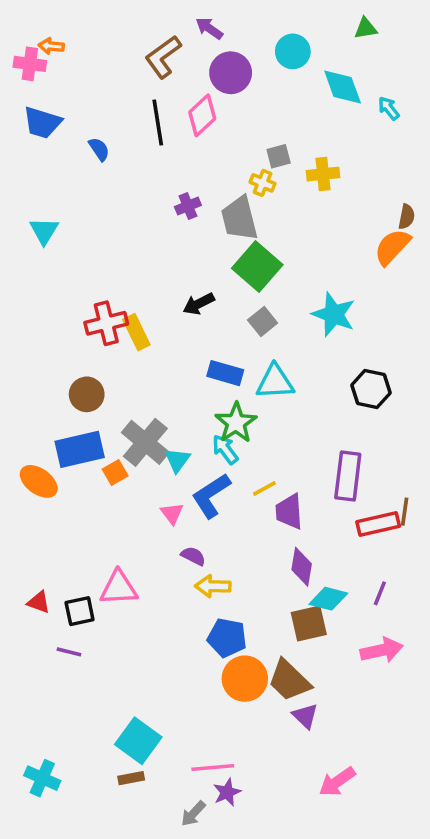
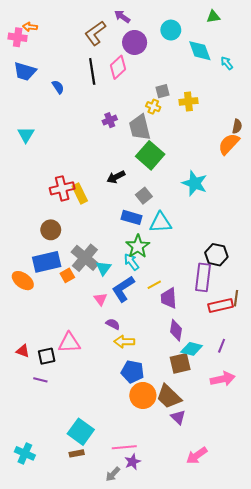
gray square: (263, 321) -> (144, 196), moved
black hexagon: (371, 389) -> (216, 255), moved

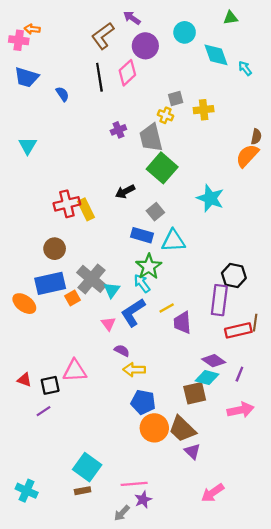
purple diamond: (176, 330) -> (214, 361), moved, turned -65
purple line: (40, 380) -> (43, 411), turned -48

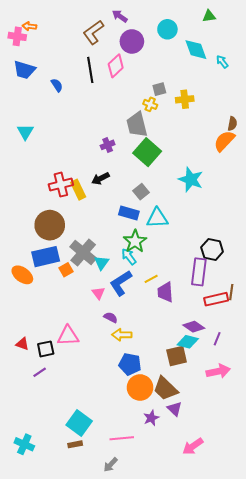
purple cross: (118, 130) -> (108, 145), moved
black arrow: (125, 191) -> (100, 178), moved
brown circle: (55, 249) -> (50, 225), size x1.5
purple star: (143, 500) -> (151, 418), moved

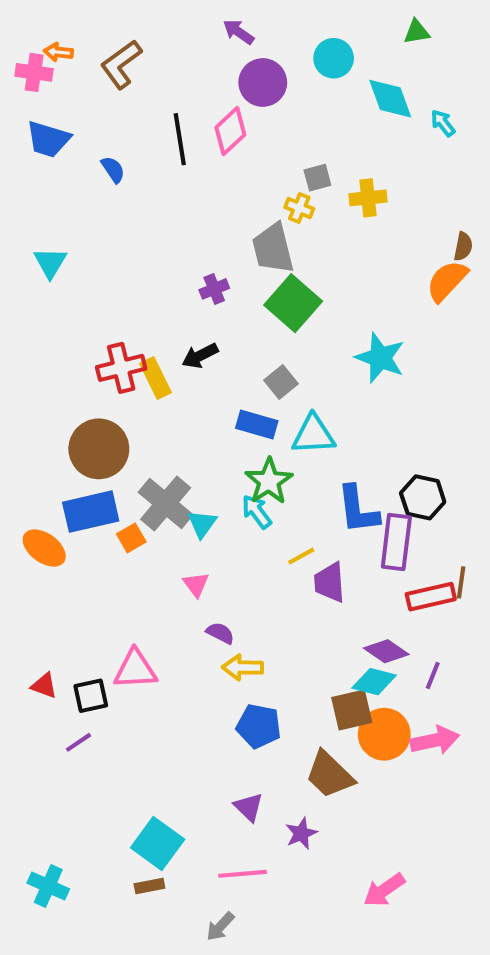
brown L-shape: (93, 32) -> (121, 64), moved
blue L-shape: (121, 283) -> (358, 510), moved, turned -64
orange circle: (140, 387) -> (384, 734), moved
purple triangle: (175, 409) -> (249, 807), moved

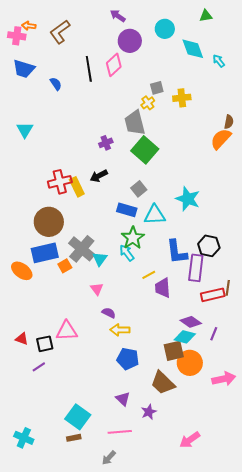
yellow cross: (299, 208) -> (148, 103), turned 32
cyan star: (380, 358) -> (188, 199), moved
pink arrow: (435, 740) -> (224, 379), moved

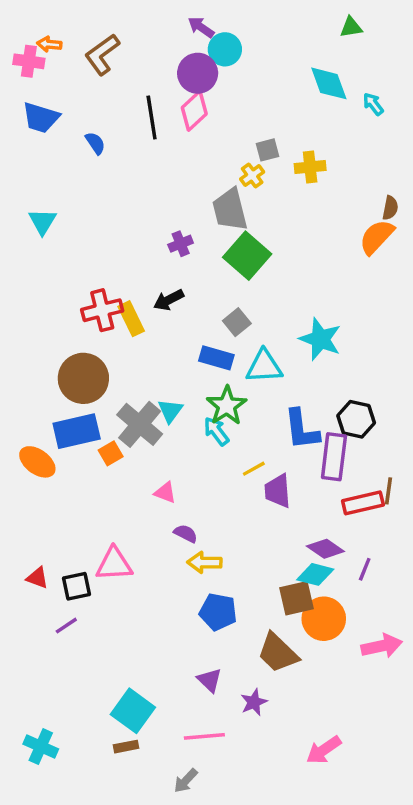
cyan circle: (165, 29) -> (225, 49), moved
purple circle: (130, 41) -> (198, 73), moved
cyan triangle: (100, 259) -> (170, 411), moved
pink triangle: (97, 289) -> (165, 493), turned -32

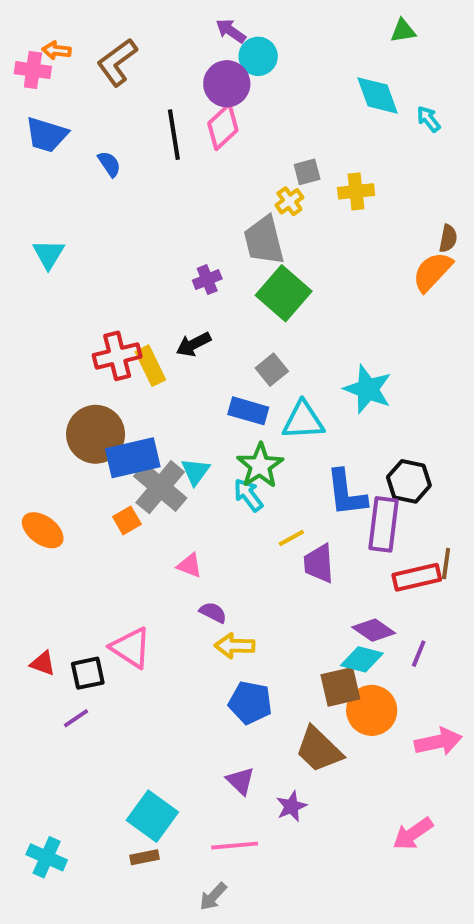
blue rectangle: (77, 431) -> (133, 458), moved
pink triangle: (114, 564) -> (131, 648), turned 36
pink arrow: (324, 750) -> (413, 834), moved

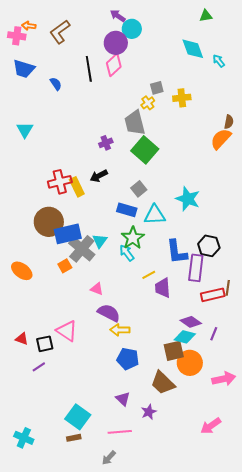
purple semicircle: (213, 612) -> (109, 313), size x1.6

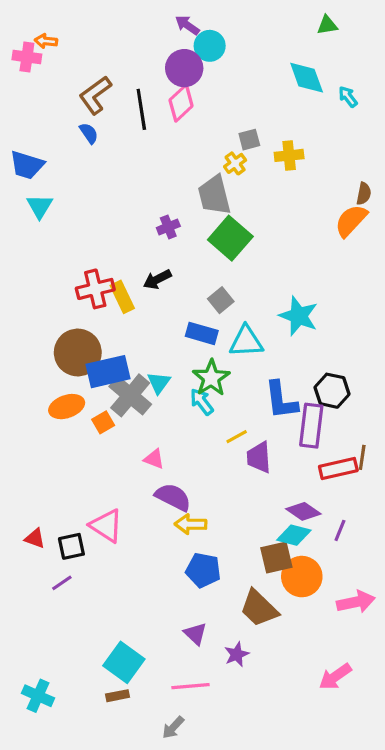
brown L-shape: (60, 32) -> (95, 95), moved
blue trapezoid: (24, 69) -> (27, 165), moved
orange ellipse: (22, 271) -> (67, 407), moved, turned -55

